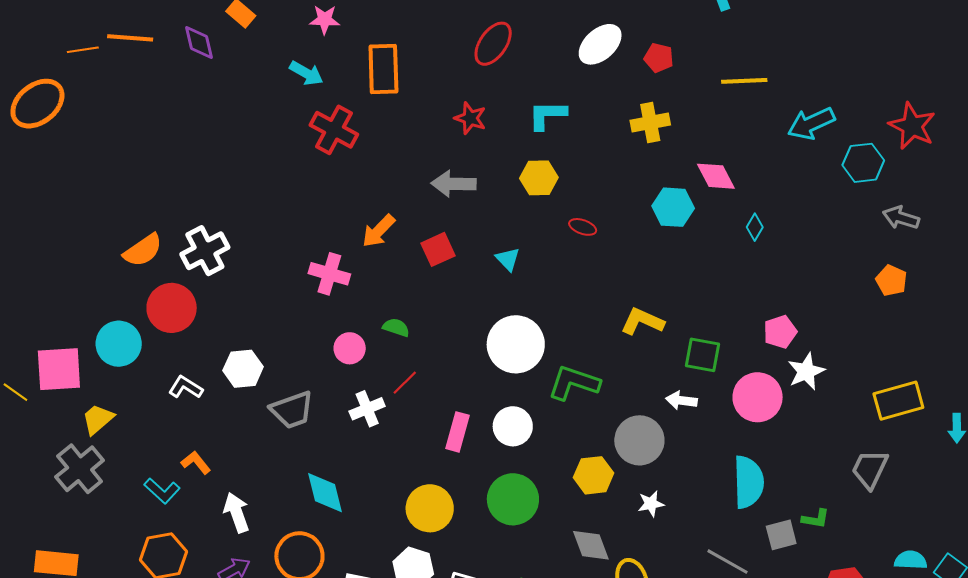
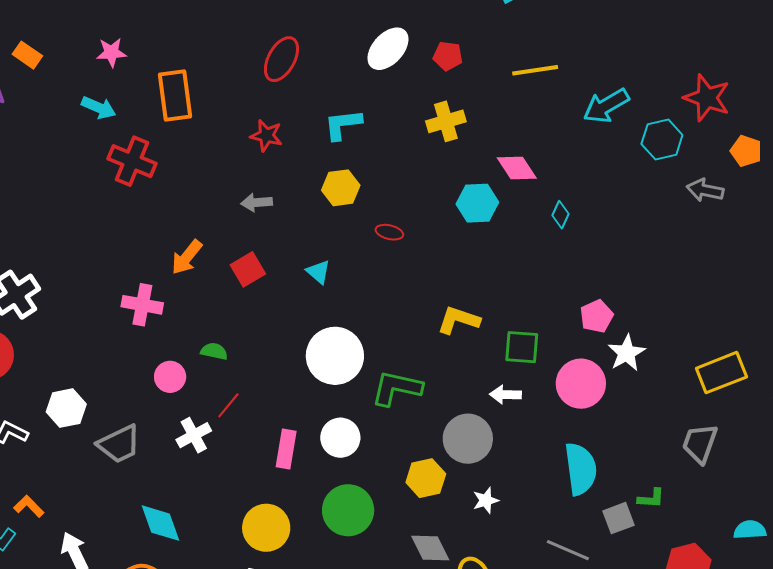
gray arrow: (454, 184) -> (257, 202), size x0.7
orange pentagon: (891, 281) -> (746, 151), moved

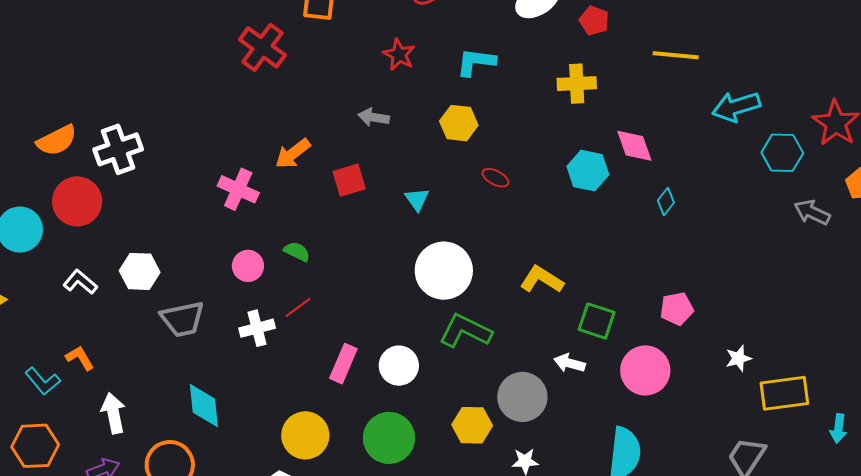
white star: (627, 353) -> (738, 358), moved, size x0.7
white circle: (335, 356) -> (444, 271), moved

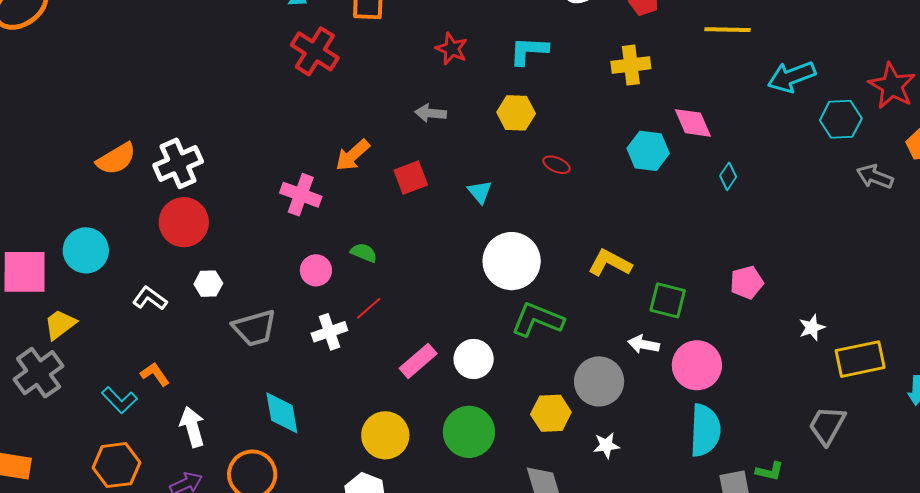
red circle: (77, 201) -> (184, 222), moved
white hexagon: (140, 271) -> (208, 284), size x0.7
pink rectangle: (343, 364) -> (418, 361), turned 30
pink circle: (645, 370) -> (697, 365), moved

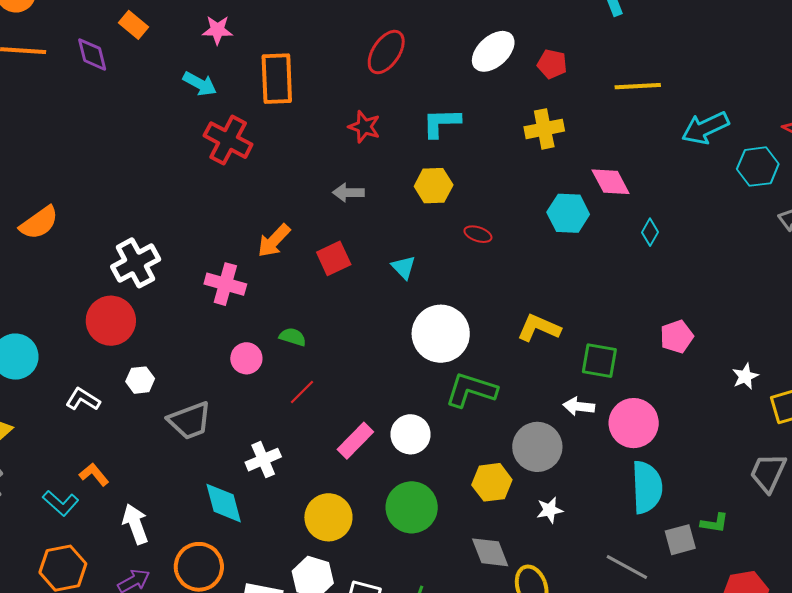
orange semicircle: (116, 159) -> (39, 223), moved
white cross: (178, 163) -> (136, 263), moved
white cross: (329, 332) -> (263, 460), moved

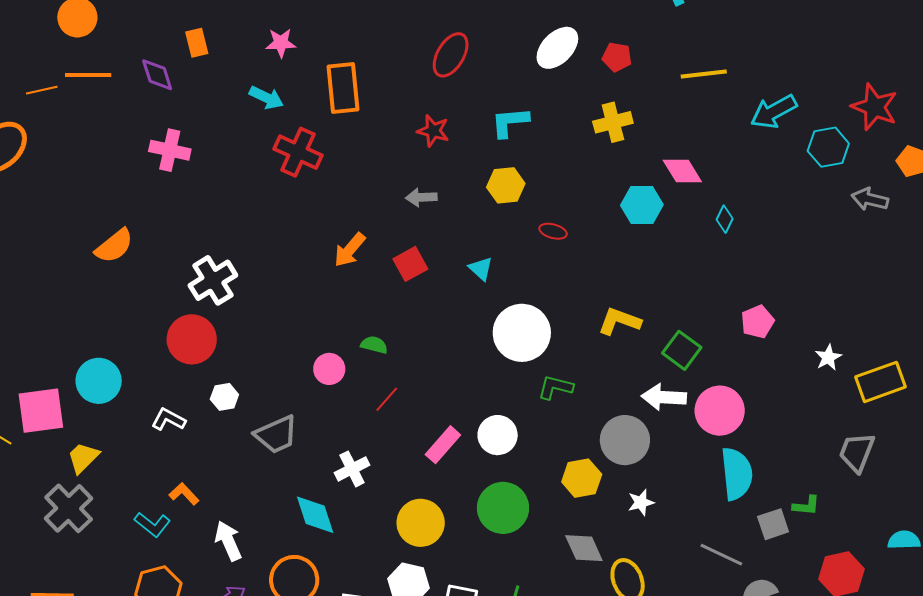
orange rectangle: (133, 25) -> (197, 43), turned 40
pink cross: (225, 284) -> (170, 150), moved
green square: (599, 361) -> (682, 350), turned 30
green L-shape: (471, 390) -> (555, 387), size x0.7
white arrow: (579, 406) -> (664, 397), size x1.4

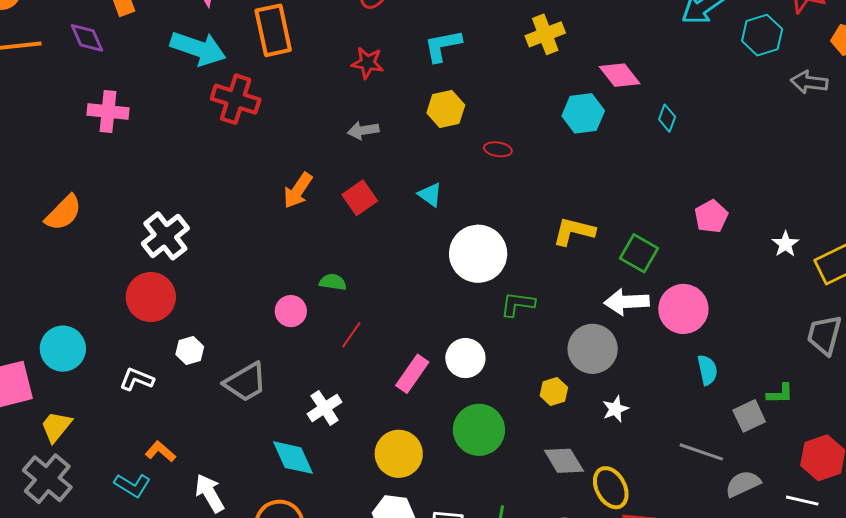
cyan arrow: (266, 98) -> (198, 48), size x1.6
cyan semicircle: (737, 474) -> (707, 370), size x0.6
yellow hexagon: (582, 478) -> (554, 391), size x0.7

